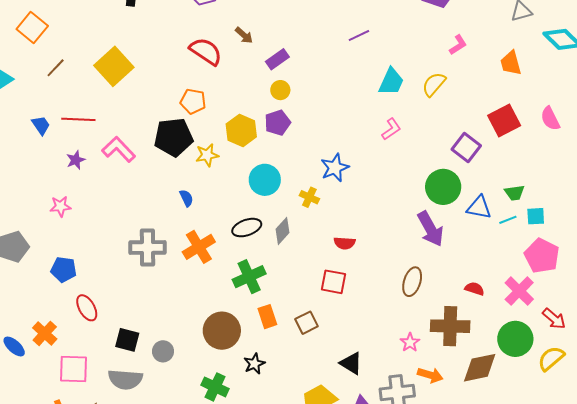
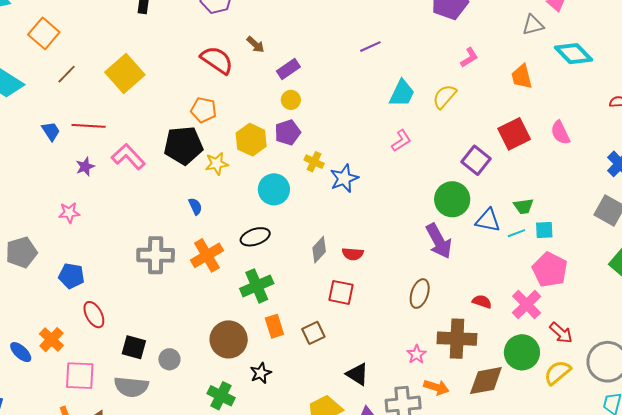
yellow cross: (309, 197) -> (314, 162), moved
gray diamond: (282, 231) -> (319, 250), moved

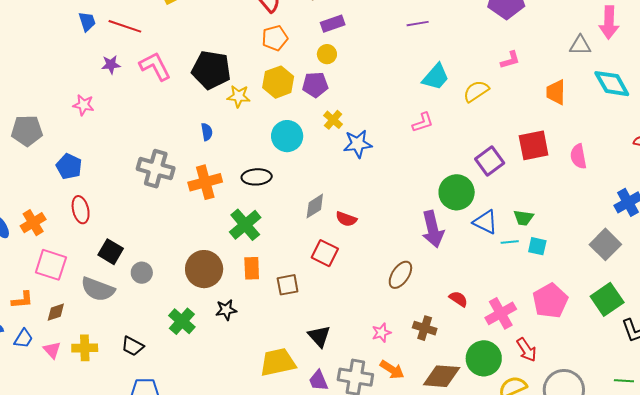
orange pentagon: (203, 110) -> (275, 38), moved, turned 30
pink pentagon: (550, 270) -> (550, 301), moved
green cross: (257, 286) -> (245, 225), turned -32
brown cross: (457, 339) -> (425, 328), size x0.6

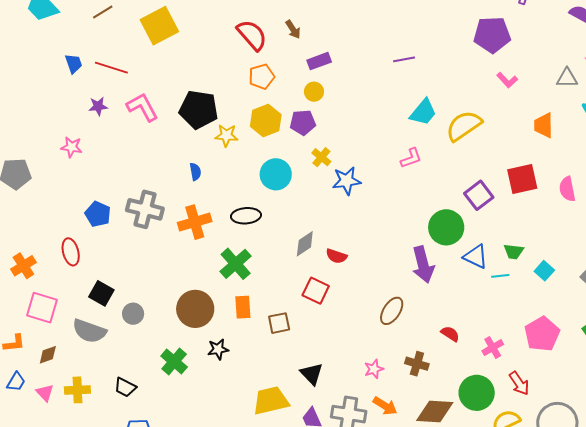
pink L-shape: (510, 60) -> (507, 80), moved, turned 65
yellow semicircle: (476, 91) -> (464, 126), size x1.4
blue pentagon: (69, 166) -> (98, 214), moved
cyan square: (537, 246) -> (544, 271), moved, turned 30
pink cross: (501, 313) -> (493, 348), size x0.7

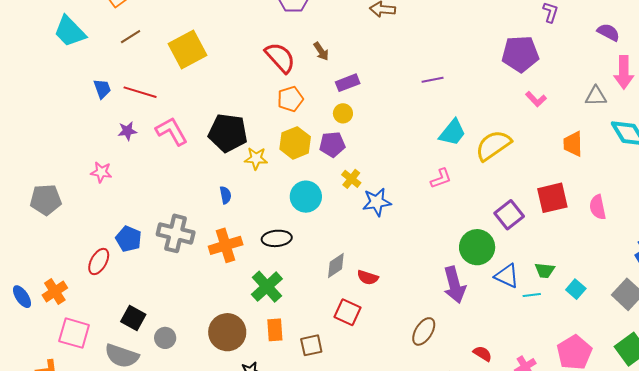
red ellipse: (71, 252) -> (99, 261), moved, turned 44

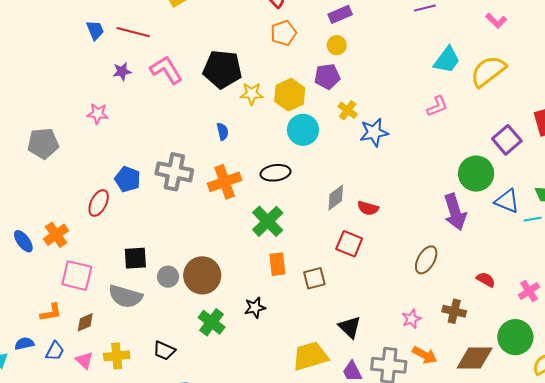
pink L-shape: (536, 99) -> (496, 21), moved
yellow hexagon: (295, 143) -> (290, 95), moved
black square: (133, 318) -> (135, 258), turned -30
brown circle: (227, 332) -> (202, 275), moved

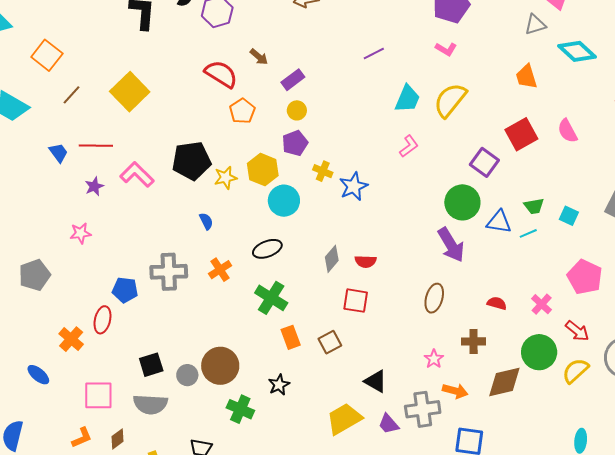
orange cross: (225, 182) -> (220, 270), size x0.7
orange cross: (56, 235) -> (71, 339), moved

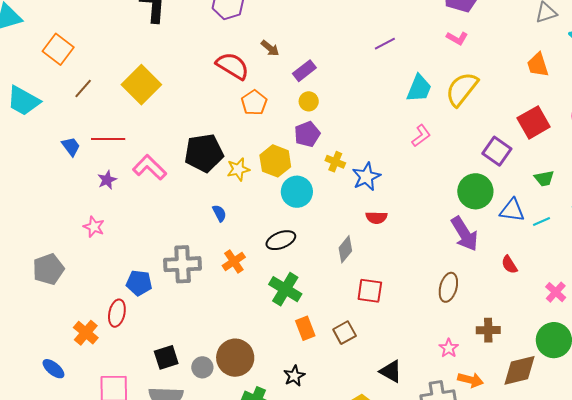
green trapezoid: (534, 206) -> (544, 178), moved
pink star: (81, 233) -> (94, 227), turned 30
red semicircle: (366, 261) -> (376, 218), moved
red semicircle: (497, 303) -> (509, 265), moved, turned -138

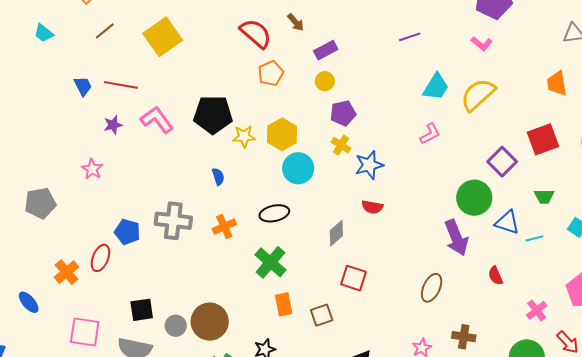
cyan trapezoid: (23, 101) -> (44, 33), size x0.6
purple pentagon: (307, 134) -> (343, 113), moved

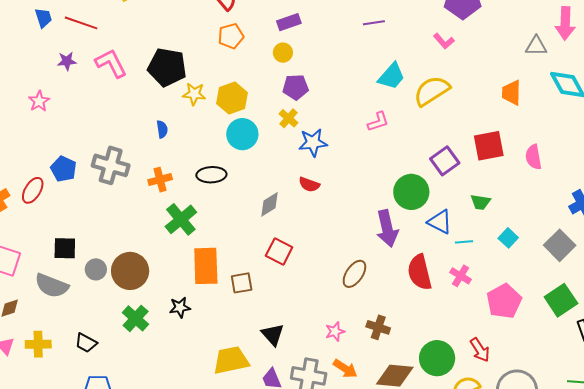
green cross: (270, 262) -> (181, 219), moved
red semicircle: (496, 276) -> (420, 272), size x1.8
orange rectangle: (284, 304) -> (206, 266), size x1.6
pink cross: (537, 310) -> (461, 276), moved, turned -30

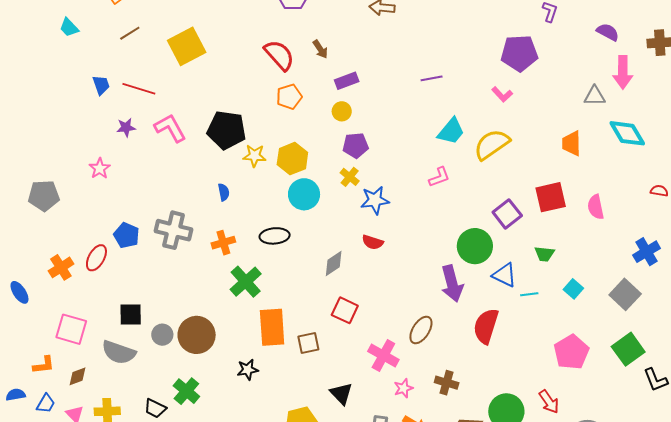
red semicircle: (420, 272) -> (486, 326), turned 33
pink cross: (461, 276) -> (383, 356), moved, size x1.4
green cross: (136, 318) -> (186, 391), moved

